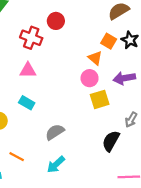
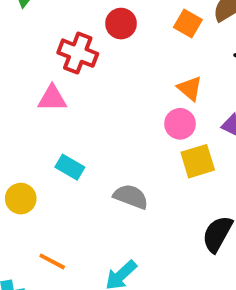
orange square: (109, 41) -> (188, 24), moved
pink triangle: (28, 70) -> (52, 98), moved
gray semicircle: (55, 132) -> (131, 197), moved, turned 54

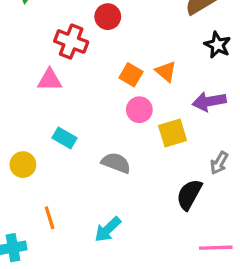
orange square: (188, 24) -> (131, 75), moved
pink circle: (180, 124) -> (139, 110), moved
orange line: (52, 261) -> (50, 218), turned 45

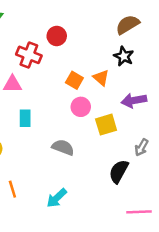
black star: (217, 45) -> (124, 56), moved
cyan rectangle: (65, 138) -> (25, 118), moved, turned 60

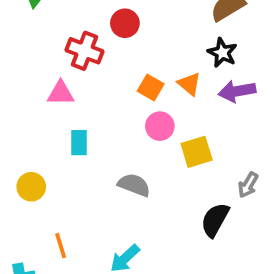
purple arrow: (134, 101) -> (237, 91), moved

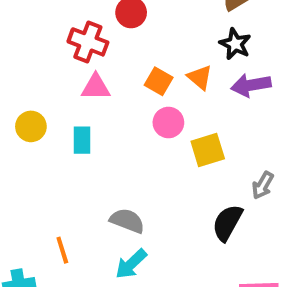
pink triangle: (61, 93) -> (96, 87), moved
gray semicircle: (134, 185) -> (127, 221), moved
yellow circle: (31, 187) -> (31, 126), moved

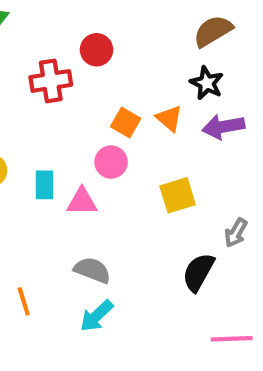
red cross: (88, 42) -> (51, 81), turned -30
pink triangle: (96, 87) -> (82, 202), moved
pink circle: (168, 123) -> (111, 162), moved

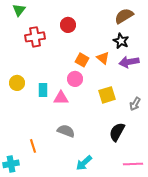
red cross: (51, 81) -> (35, 37), moved
gray arrow: (236, 233) -> (135, 104), moved
cyan arrow: (97, 316) -> (84, 163), moved

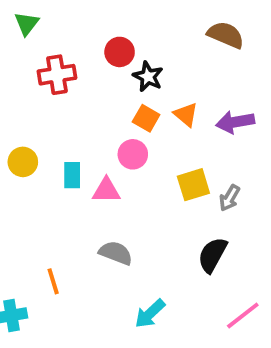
brown semicircle: (124, 16) -> (226, 35), turned 54
black star: (121, 41) -> (148, 77), moved
gray arrow: (135, 104) -> (230, 198), moved
pink line: (133, 164) -> (243, 315), turned -36

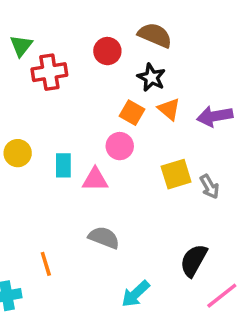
green triangle: (27, 23) -> (21, 46), moved
brown semicircle: (226, 35) -> (155, 35), moved
black star: (148, 77) -> (151, 77), moved
gray arrow: (230, 198) -> (209, 187), turned -60
black semicircle: (212, 255) -> (194, 260), moved

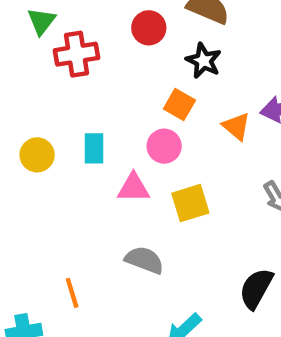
orange triangle: (169, 109) -> (236, 126), moved
cyan rectangle: (63, 165) -> (94, 148), moved
yellow square: (176, 174) -> (190, 203), moved

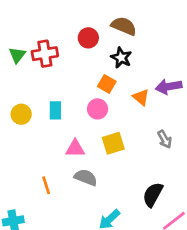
green triangle: (41, 21) -> (17, 55), moved
pink triangle: (133, 188) -> (75, 148), moved
orange line: (72, 293) -> (46, 185), moved

